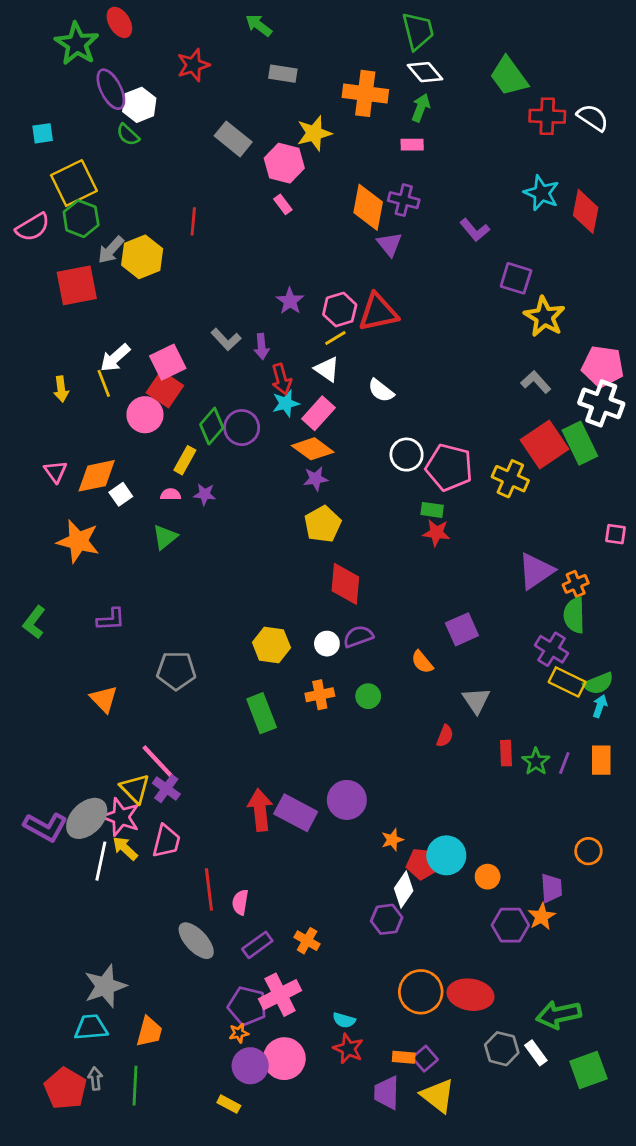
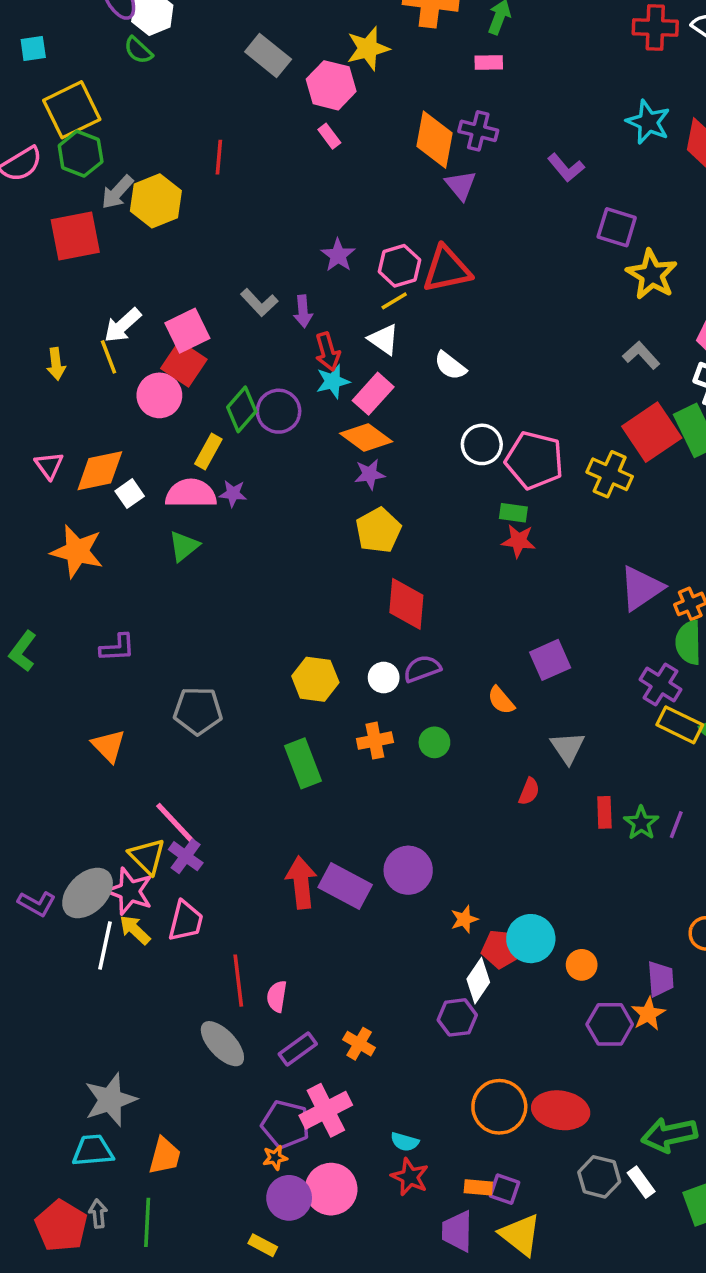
pink semicircle: (171, 494) -> (191, 494), size x2.0
purple L-shape: (45, 827) -> (37, 904), size x0.7
purple square: (425, 1059) -> (505, 1189), turned -30

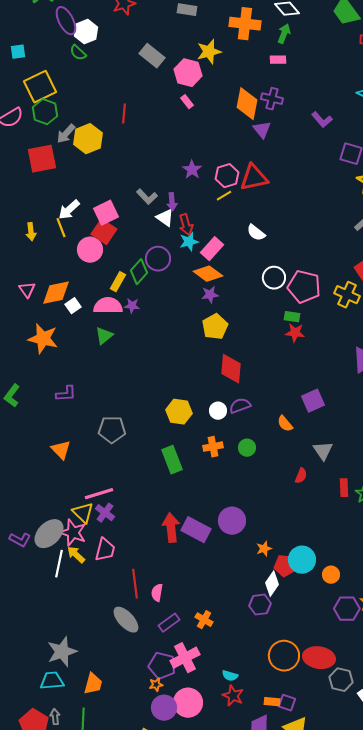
white triangle: (384, 339) -> (165, 218), moved
green diamond: (242, 409) -> (139, 272), moved
pink line: (175, 823) -> (99, 494), turned -64
gray hexagon: (599, 1177) -> (341, 680), moved

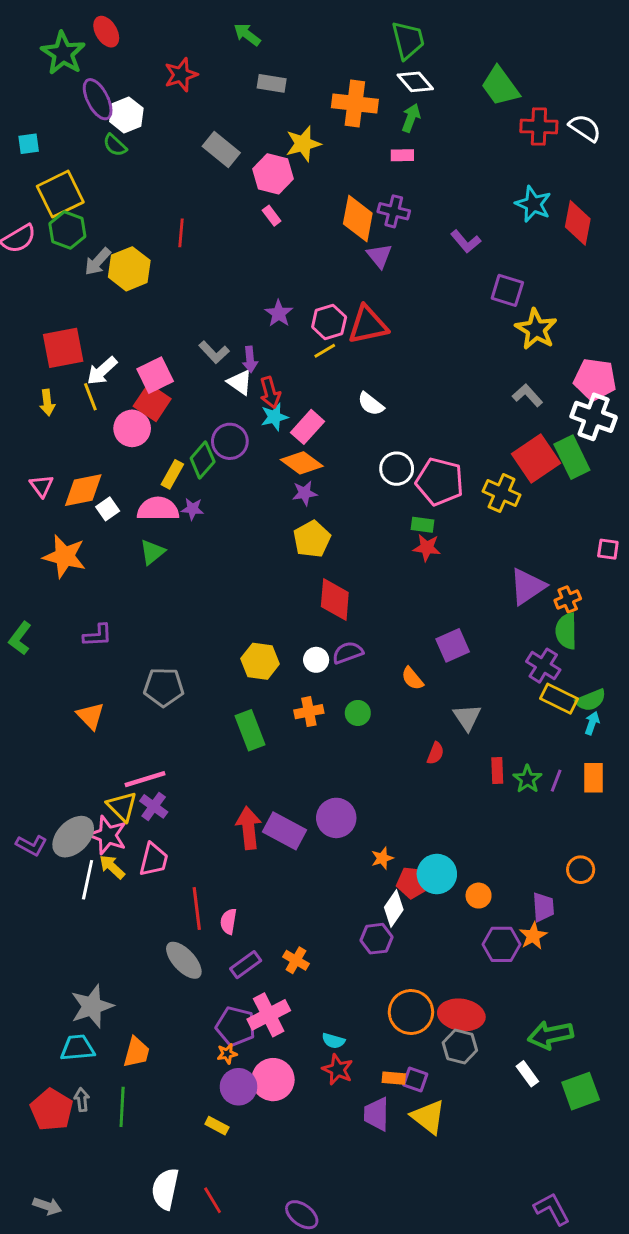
red square: (42, 159) -> (63, 348), moved
gray hexagon: (341, 680) -> (460, 1046), moved

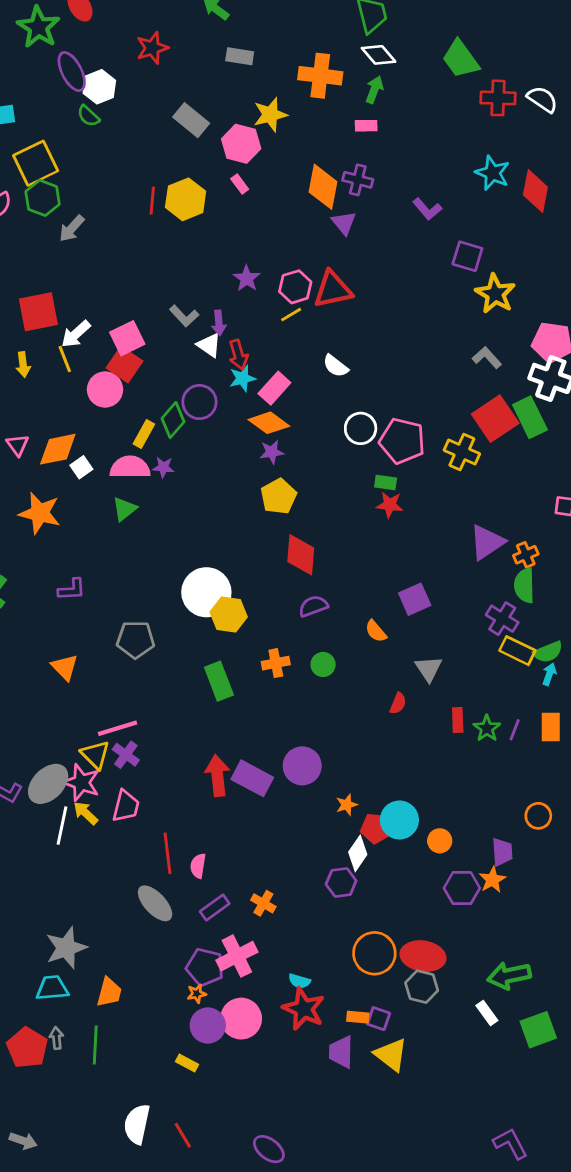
yellow hexagon: (129, 269) -> (186, 199), moved
white circle: (316, 660) -> (206, 592), moved, size x2.0
red star: (338, 1069) -> (304, 1009), size x1.4

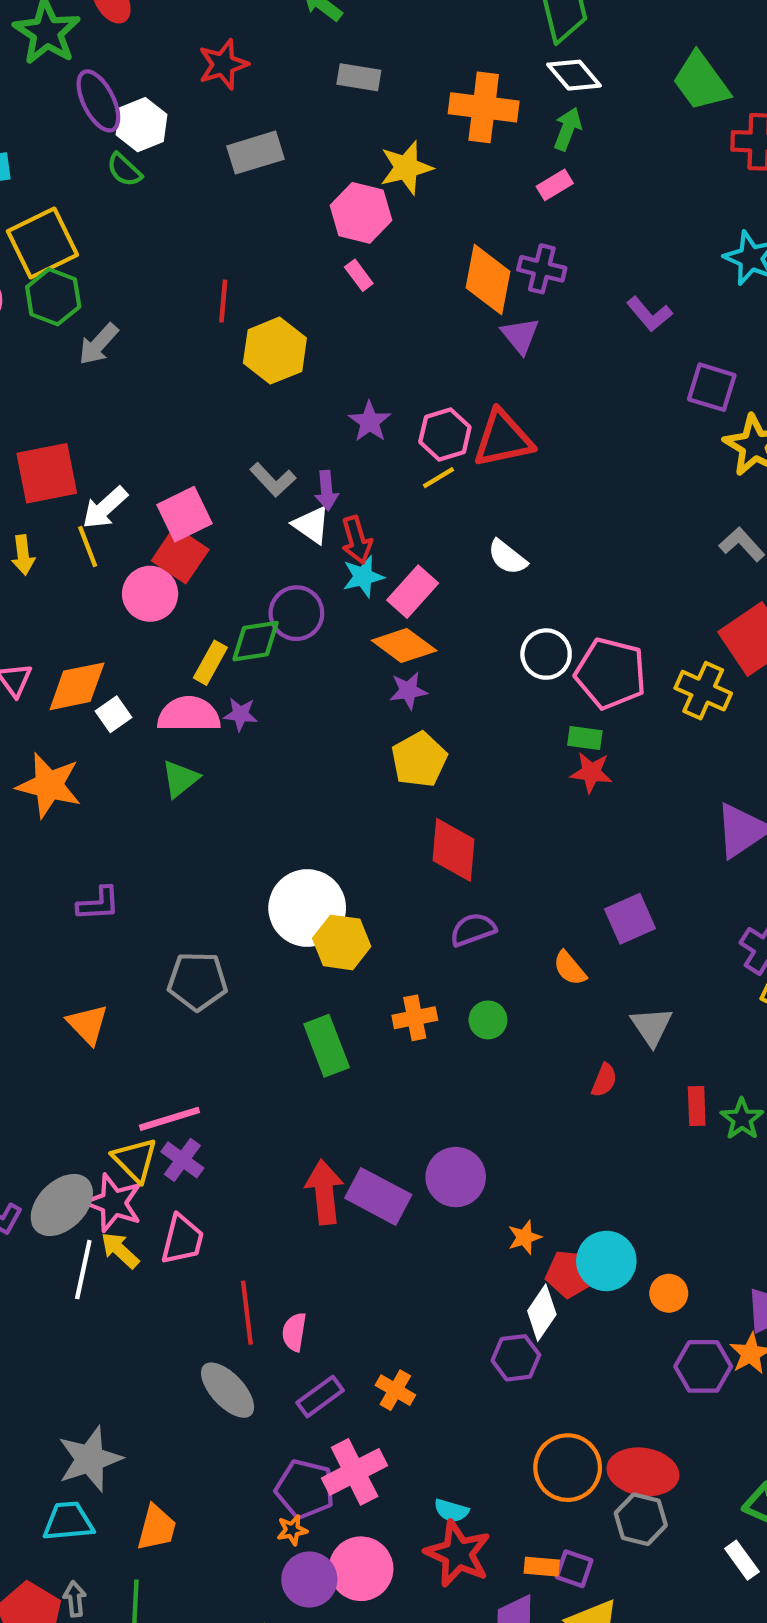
gray rectangle: (191, 120) -> (256, 153), moved, turned -56
pink rectangle: (366, 126) -> (555, 185), turned -30
yellow hexagon: (186, 199) -> (275, 351), moved
green diamond: (173, 420) -> (256, 641), turned 40

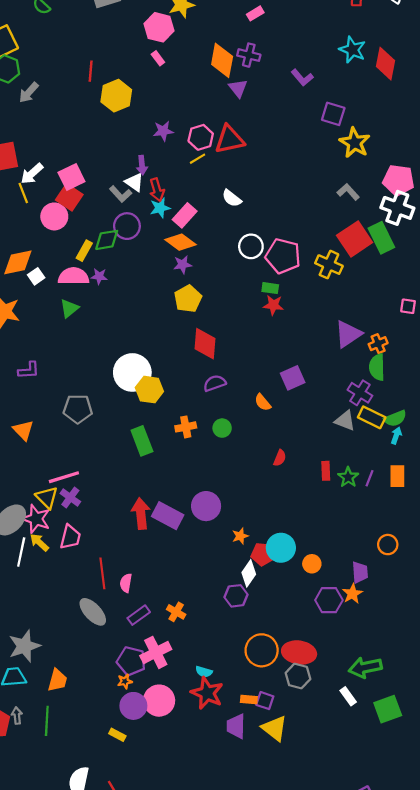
purple star: (370, 422) -> (163, 131), turned 30
gray L-shape: (273, 480) -> (121, 194), moved
gray triangle: (652, 1026) -> (345, 421), moved, turned -35

